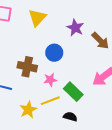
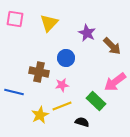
green rectangle: (73, 92) -> (96, 101), moved

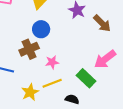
blue circle: (66, 58) -> (41, 29), moved
brown cross: (39, 72) -> (29, 49), turned -36

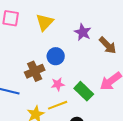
blue circle: (41, 29) -> (56, 56), moved
green rectangle: (86, 78) -> (84, 91), moved

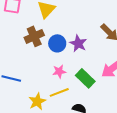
purple star: (83, 32) -> (78, 43), moved
brown cross: (35, 71) -> (34, 36), moved

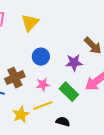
brown cross: (34, 36) -> (15, 78), moved
purple star: (78, 43) -> (74, 63), moved, turned -30

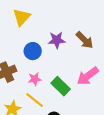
purple star: (74, 63) -> (57, 40), moved
yellow line: (43, 106) -> (35, 100), turned 60

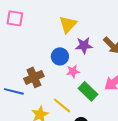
yellow triangle: (22, 17) -> (68, 24), moved
pink star: (35, 79) -> (73, 71), moved

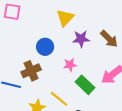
blue circle: (60, 56) -> (45, 47), moved

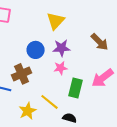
purple star: (81, 39) -> (62, 48), moved
green rectangle: (85, 85) -> (76, 88), turned 60

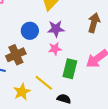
brown arrow: (100, 42) -> (94, 23), turned -120

